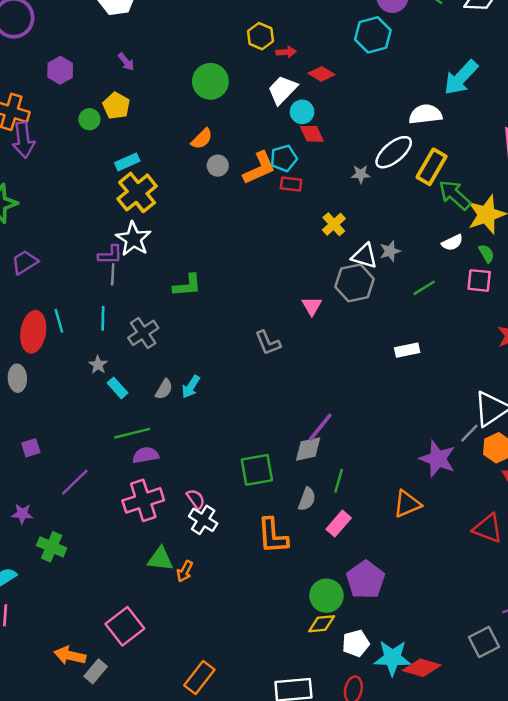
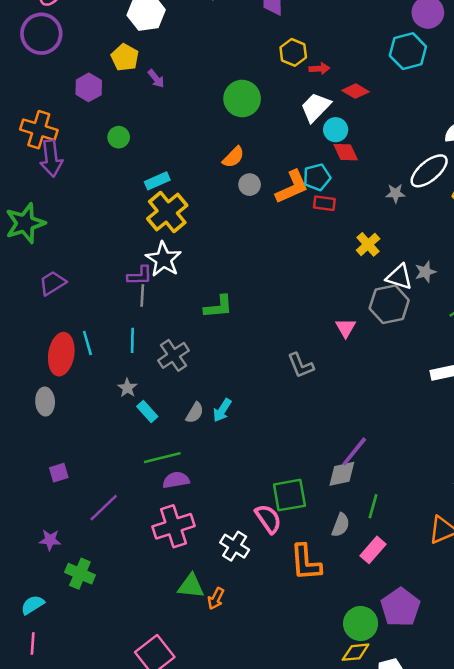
yellow pentagon: (116, 106) -> (125, 57), moved
pink semicircle: (196, 499) -> (268, 519), moved, size x1.4

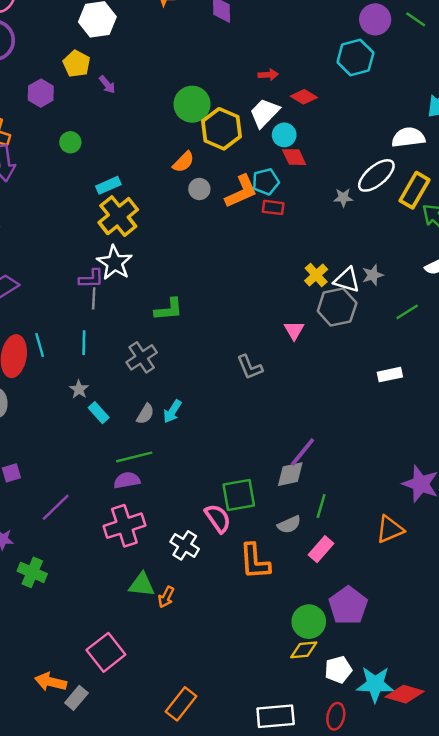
yellow hexagon: (293, 52) -> (222, 129), moved, size x1.5
yellow cross: (368, 244) -> (316, 275), moved
gray cross: (173, 355) -> (142, 357), moved
green line: (162, 458) -> (134, 457), moved
gray semicircle: (341, 525) -> (289, 525), turned 45

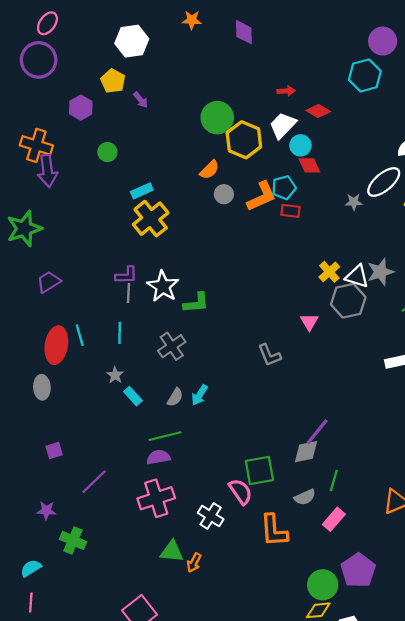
white star: (115, 263) -> (163, 286), moved
gray star: (373, 275) -> (380, 272), size x1.4

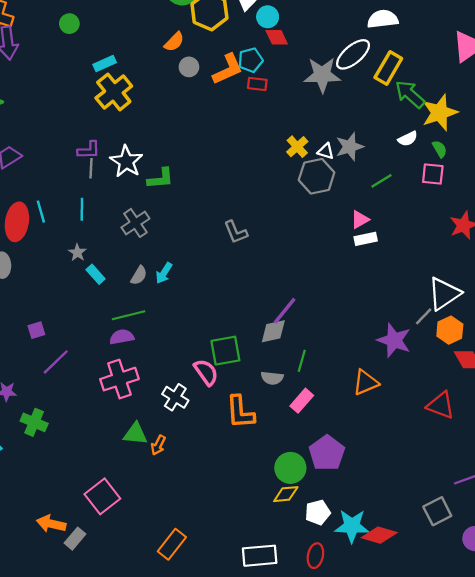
gray star: (354, 202) -> (322, 75), size x2.0
white triangle: (357, 276) -> (326, 151), size x0.7
pink triangle: (309, 322) -> (360, 220), moved, turned 30
purple square: (54, 451) -> (36, 330), moved
gray semicircle: (305, 497) -> (272, 378), turned 30

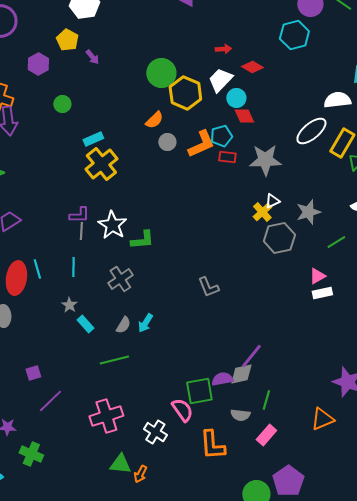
gray star: (322, 75) -> (265, 160), moved
white triangle: (326, 151) -> (272, 201), moved, turned -42
purple semicircle: (122, 337) -> (222, 379), moved

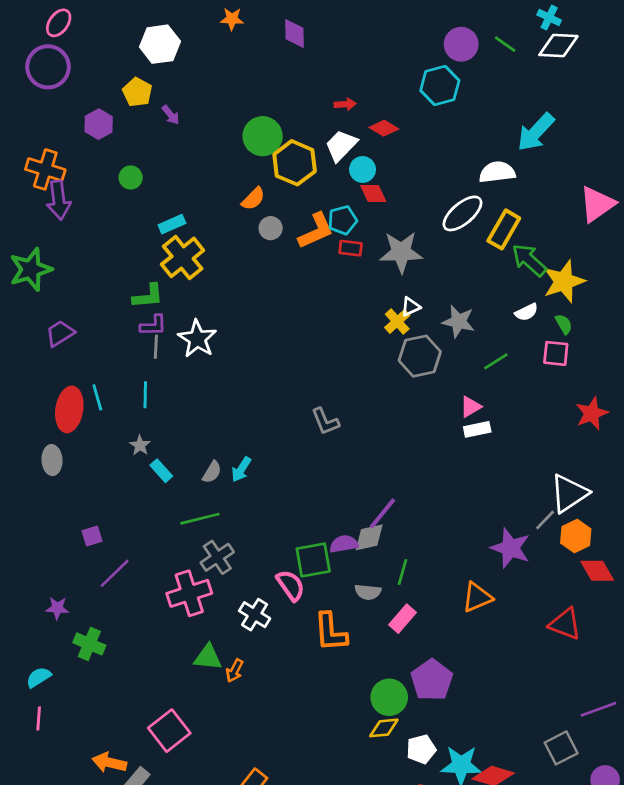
gray star: (308, 212) -> (458, 321), turned 30
green L-shape: (142, 240) -> (148, 296), moved
gray cross: (120, 279) -> (217, 557), moved

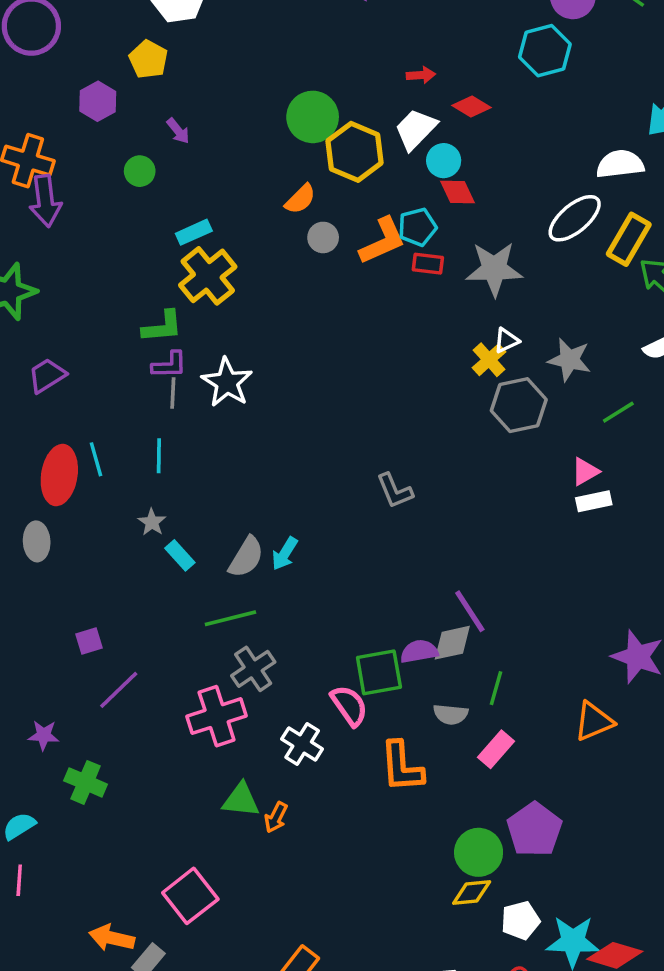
purple arrow: (171, 115) -> (178, 131), moved
gray semicircle: (212, 472) -> (246, 557), size x1.4
purple line: (383, 513) -> (470, 611), turned -72

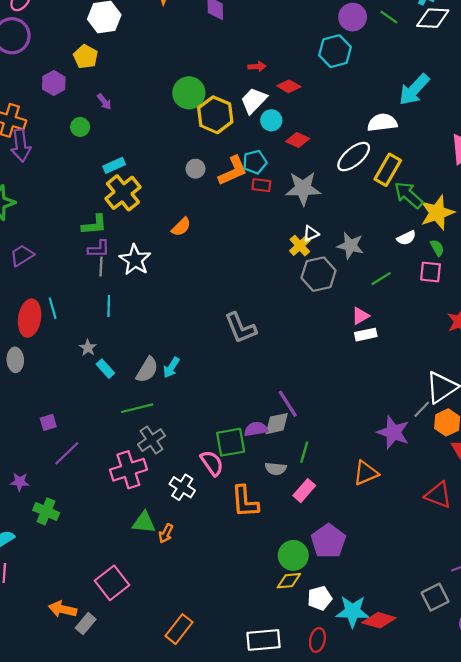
red diamond: (458, 192) -> (298, 140), moved, turned -40
orange semicircle: (300, 199) -> (181, 227), moved
cyan line: (159, 456) -> (109, 306), moved
gray L-shape: (395, 491) -> (241, 328), size x1.4

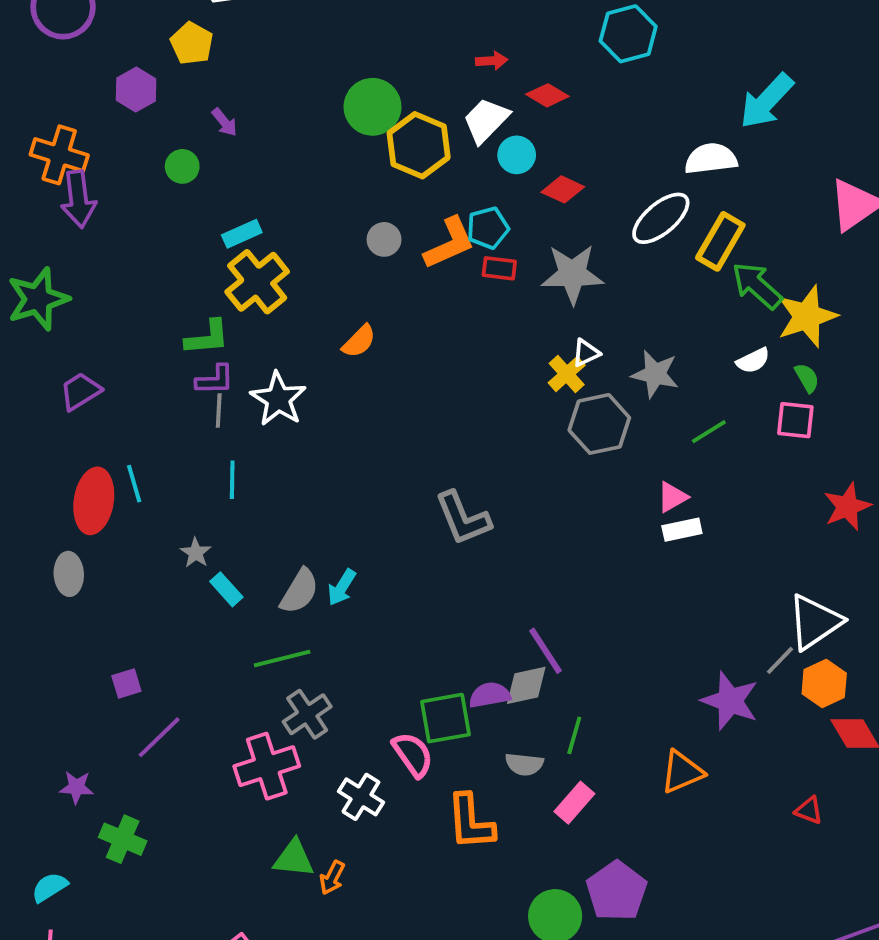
red triangle: (438, 495) -> (809, 810), size x0.6

